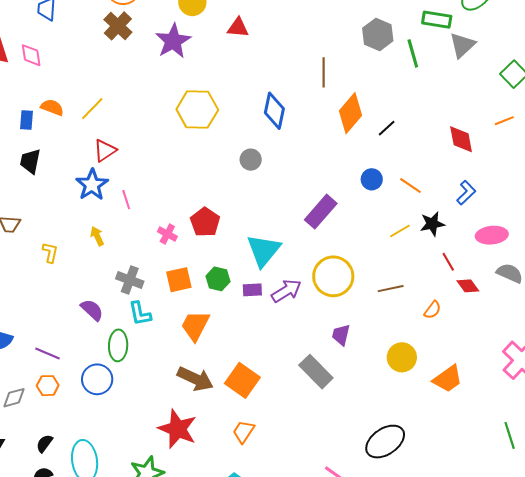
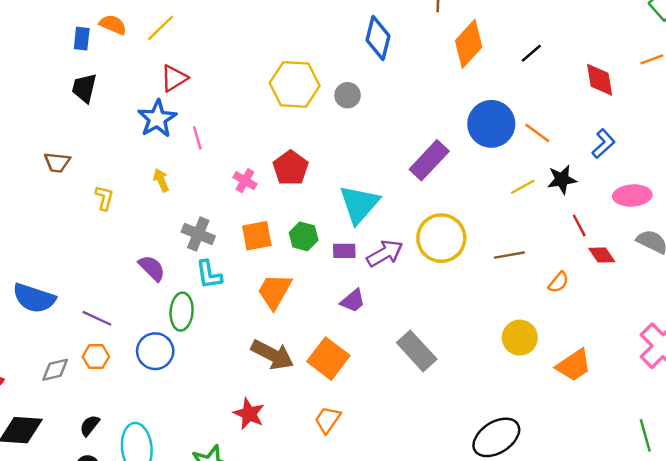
yellow hexagon: (197, 110) -> (295, 84), moved
black line: (387, 128) -> (531, 53), moved
blue circle: (372, 179) -> (491, 124), size x1.8
purple trapezoid: (341, 335) -> (353, 301), moved, turned -145
red star: (177, 429) -> (249, 414), size x0.7

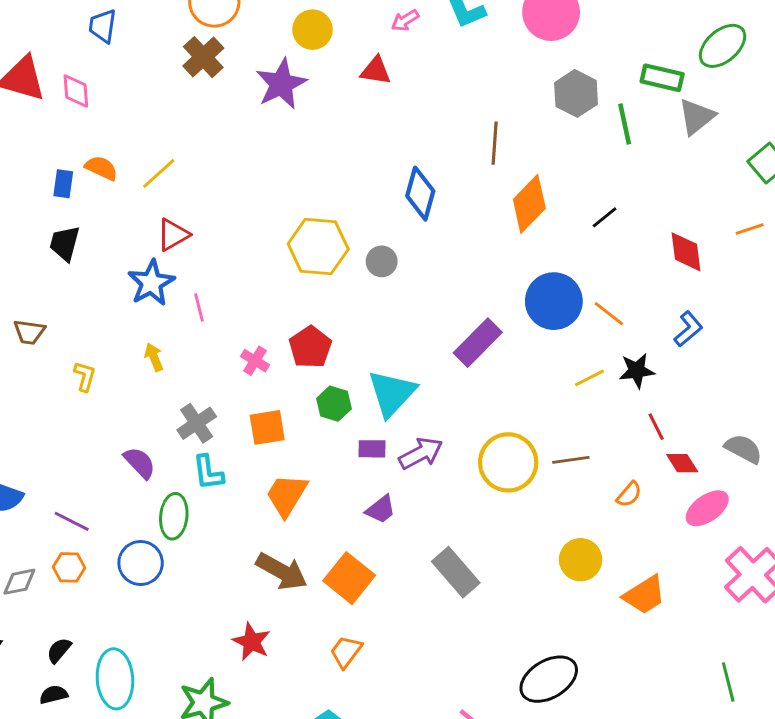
pink ellipse: (632, 195) -> (707, 508), moved, turned -33
gray cross: (198, 234) -> (197, 423), turned 32
green hexagon: (304, 236) -> (334, 404), moved
yellow circle: (441, 238) -> (508, 462), moved

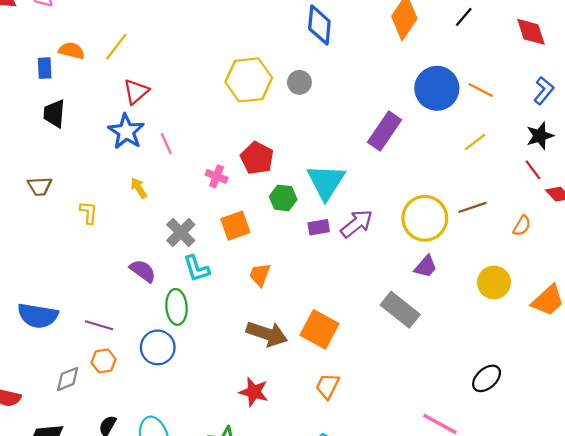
black star: (637, 371) -> (540, 136), moved
orange trapezoid: (287, 495) -> (260, 275), size x0.7
purple trapezoid: (381, 509) -> (426, 267), moved
black ellipse: (549, 679) -> (487, 378), size x0.7

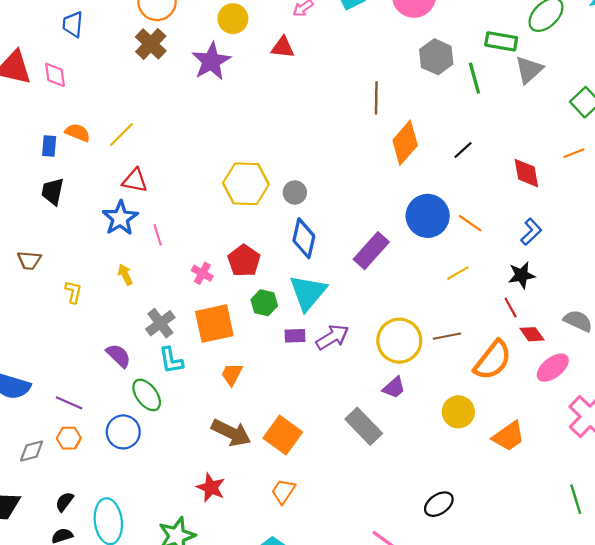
blue diamond: (319, 25) -> (304, 238), moved
red triangle: (136, 92) -> (135, 180), turned 44
orange square: (235, 226) -> (214, 324), size x1.4
orange semicircle: (522, 226) -> (493, 360), size x2.0
green ellipse: (176, 307) -> (147, 395), turned -40

